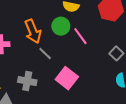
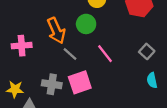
pink line: (80, 36) -> (105, 54), moved
pink square: (67, 78) -> (80, 82), moved, turned 35

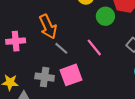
green circle: (86, 24) -> (105, 16), moved

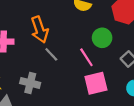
green circle: (105, 16) -> (102, 38), moved
pink square: (71, 75) -> (96, 83), moved

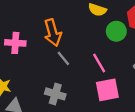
green circle: (102, 38) -> (116, 31), moved
gray cross: (30, 83) -> (55, 94), moved

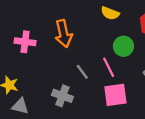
green circle: (116, 31) -> (123, 46), moved
gray line: (63, 58) -> (82, 72), moved

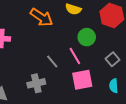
orange arrow: (63, 34) -> (41, 17), moved, turned -40
gray cross: (62, 96) -> (36, 83), turned -30

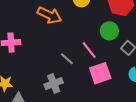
green circle: (87, 37) -> (109, 31), moved

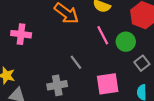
pink line: (89, 50) -> (103, 35), moved

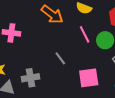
gray cross: (57, 85) -> (30, 78), moved

